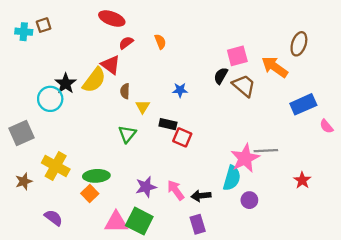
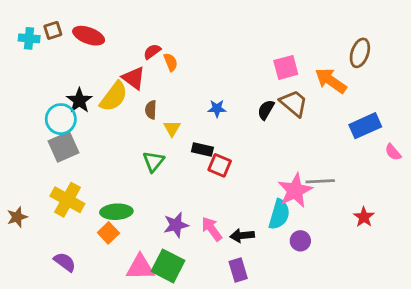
red ellipse: (112, 19) -> (89, 36), moved
orange semicircle: (160, 42) -> (171, 62), moved
black semicircle: (221, 76) -> (266, 110), moved
gray square: (22, 133) -> (63, 147), moved
brown star: (24, 181) -> (17, 217), moved

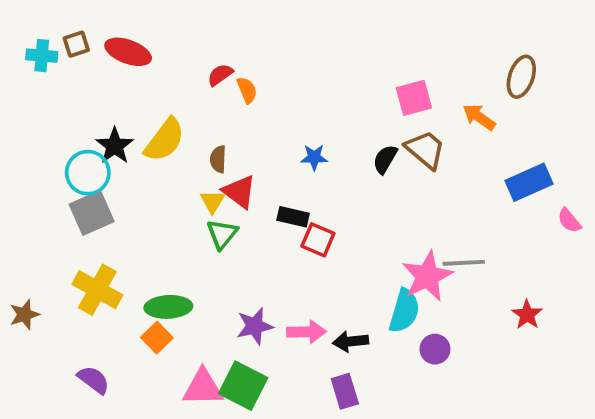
red triangle: (134, 78) -> (239, 192), moved
orange arrow: (331, 81) -> (479, 117), size x0.7
yellow triangle: (172, 128) -> (212, 201), moved
pink arrow: (212, 229) -> (306, 332), turned 125

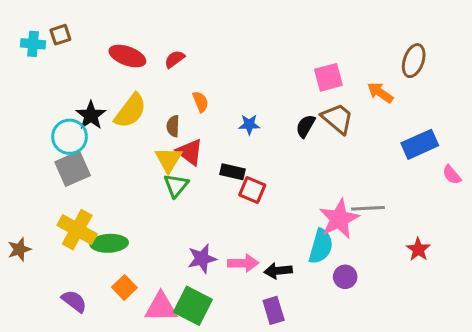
red ellipse: (128, 52) -> (127, 56), moved
orange semicircle: (247, 90) -> (200, 102), moved
yellow triangle: (212, 201) -> (168, 160), size x1.4
green ellipse: (168, 307) -> (109, 243), moved
orange square: (157, 338) -> (124, 287), moved

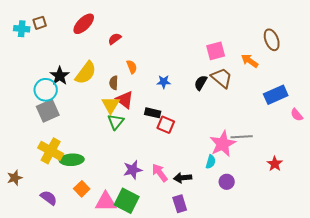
red ellipse: (127, 56) -> (84, 24), moved, turned -65
brown ellipse: (414, 61) -> (272, 40), turned -40
cyan semicircle: (321, 246) -> (211, 162), size x0.6
brown star: (19, 249) -> (15, 178), moved
pink arrow: (243, 263) -> (160, 173), turned -126

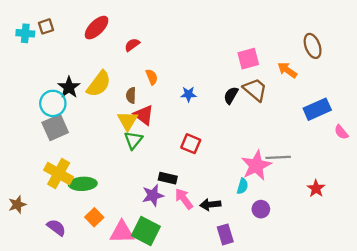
black rectangle: (153, 113) -> (168, 178), moved
purple rectangle: (180, 204) -> (225, 234), moved

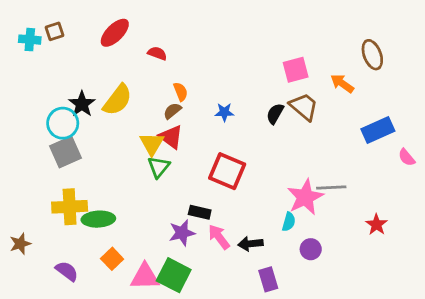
red semicircle: (132, 45) -> (157, 53), turned 56
brown semicircle: (131, 95) -> (172, 111), moved, turned 49
red square: (191, 144) -> (227, 171), size x1.5
yellow cross: (59, 174) -> (70, 207), turned -32

